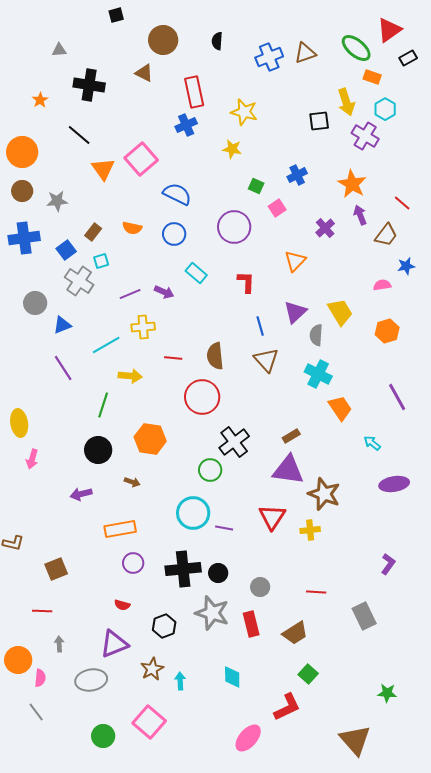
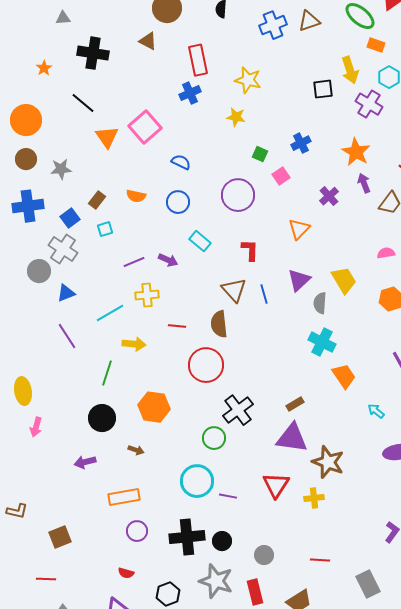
blue semicircle: (177, 194) -> (181, 162), size x0.7
gray cross: (79, 281) -> (63, 249), moved
brown triangle: (266, 360) -> (234, 290), moved

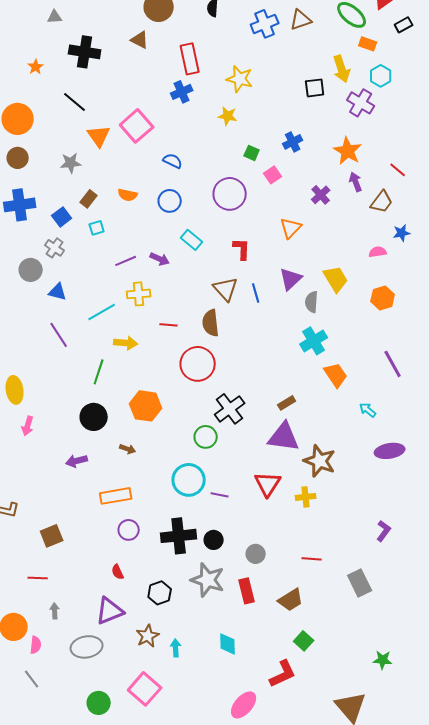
gray star: (61, 169) -> (71, 163), moved
gray cross: (63, 249) -> (55, 248), size x0.7
blue triangle: (66, 293) -> (58, 292), turned 36
cyan cross: (322, 342) -> (314, 341), turned 32
red semicircle: (126, 573) -> (118, 572), turned 49

